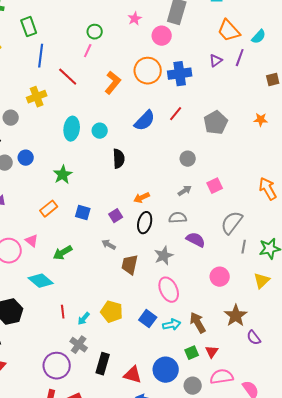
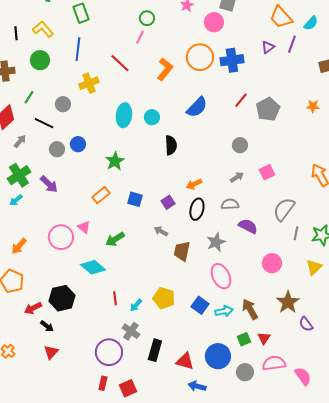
blue line: (41, 56) -> (78, 49), moved
red line: (176, 114) -> (241, 100), moved

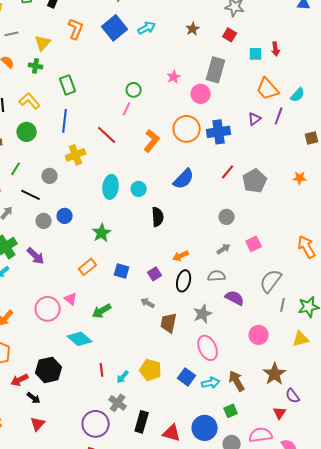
yellow triangle: (314, 267) -> (301, 339), turned 30
red triangle: (264, 338) -> (280, 413), moved

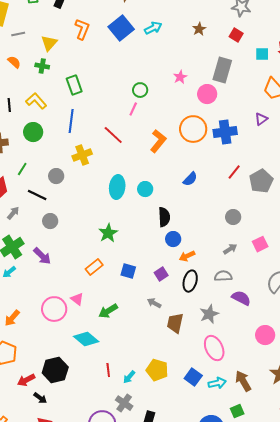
blue semicircle: (184, 179) -> (190, 179), size x0.7
blue circle: (65, 216) -> (173, 239), moved

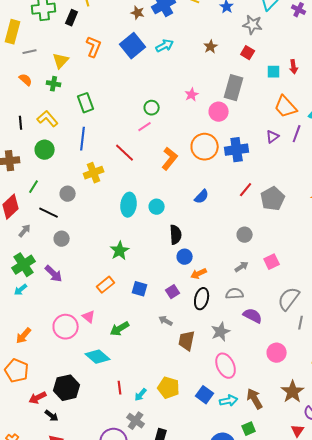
pink line: (133, 109) -> (145, 127), turned 32

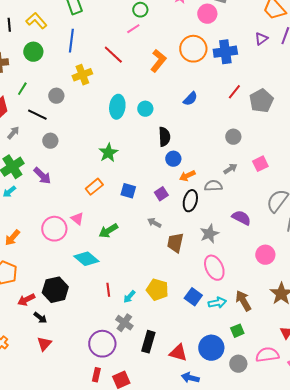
gray semicircle: (235, 294) -> (213, 186), moved

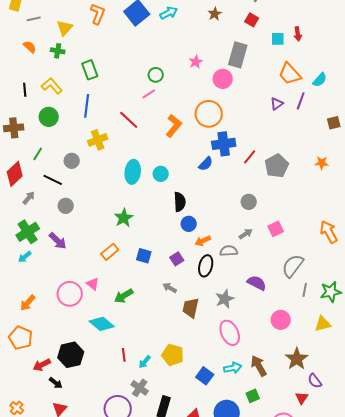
blue cross: (225, 52) -> (224, 144), moved
blue square: (193, 297) -> (205, 376), moved

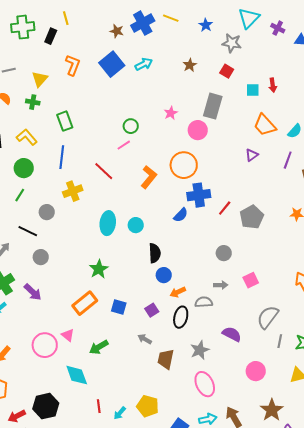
purple line: (301, 101) -> (288, 160), moved
green line: (38, 154) -> (20, 195), moved
gray arrow: (246, 234) -> (221, 285), turned 32
orange rectangle: (110, 252) -> (85, 303), size x1.4
cyan diamond: (102, 324) -> (77, 375), turned 30

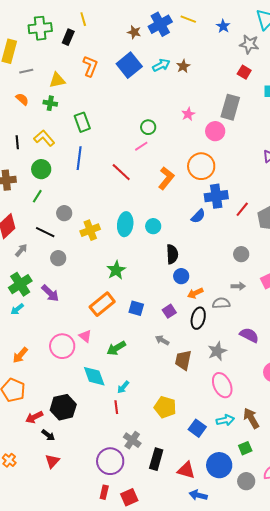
brown star: (190, 65) -> (183, 66), moved
yellow triangle: (40, 79) -> (57, 80), turned 36
yellow cross: (73, 191) -> (90, 230), moved
cyan arrow: (120, 413) -> (123, 387), moved

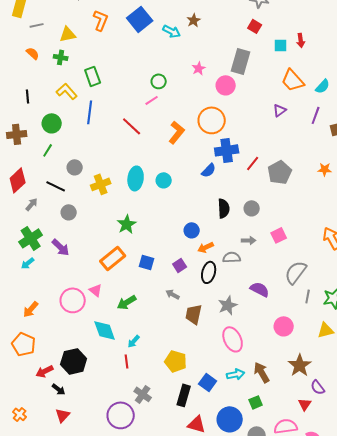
cyan arrow: (161, 65) -> (172, 31), moved, turned 54
yellow L-shape: (44, 138) -> (67, 91), moved
black semicircle: (172, 254) -> (224, 208), moved
black rectangle: (156, 459) -> (184, 395), moved

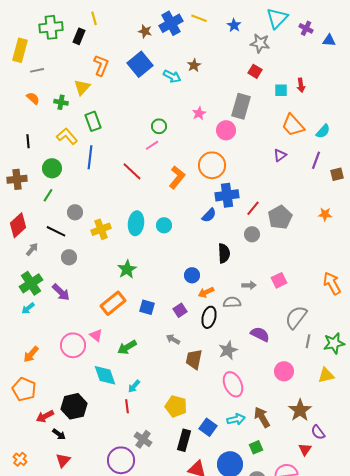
yellow triangle: (68, 34) -> (82, 87), moved, turned -36
gray circle: (252, 208) -> (252, 234), moved

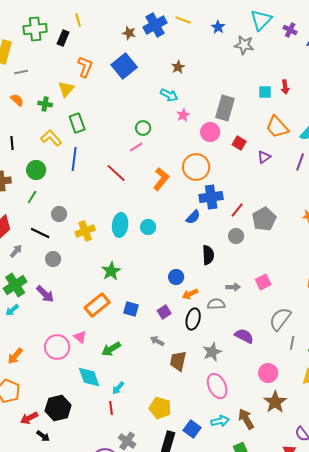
red square: (255, 71) -> (239, 143), moved
cyan arrow: (172, 76) -> (169, 95), moved
brown star: (300, 410) -> (275, 402), moved

